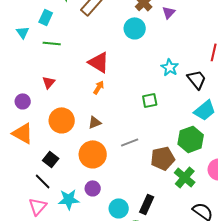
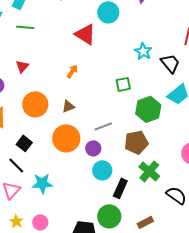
red triangle: (99, 62) -> (85, 34), moved
green hexagon: (191, 139) -> (148, 109), moved
green cross: (185, 177) -> (149, 171), moved
purple circle: (93, 188) -> (93, 148), moved
cyan circle: (119, 208) -> (102, 170), moved

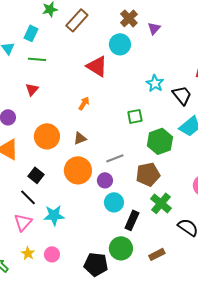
red triangle: (22, 66) -> (32, 89), moved

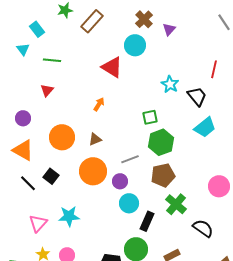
cyan rectangle: (31, 33) -> (37, 29), moved, turned -63
green hexagon: (160, 141) -> (161, 142), moved
black line: (28, 197) -> (28, 183), moved

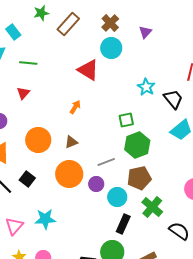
brown cross: (144, 19) -> (110, 23), moved
cyan circle: (129, 203) -> (117, 197), moved

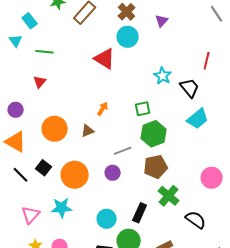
orange arrow: (75, 107) -> (103, 109), moved
orange circle: (69, 174) -> (75, 175), moved
cyan circle: (117, 197) -> (107, 219), moved

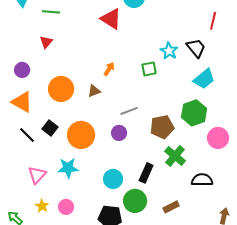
cyan star: (163, 76) -> (169, 51), moved
green hexagon: (154, 134) -> (194, 113), moved
black semicircle: (196, 220) -> (202, 180), turned -35

